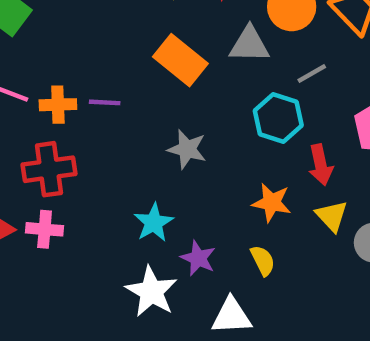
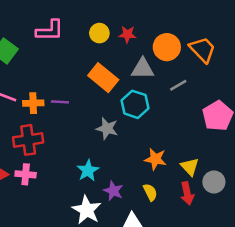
cyan hexagon: (278, 118) -> (135, 104), moved
red arrow: (321, 165) -> (187, 193), moved

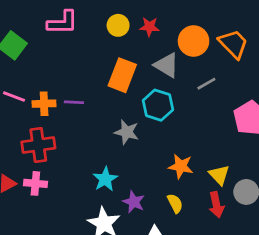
gray triangle: (143, 69) -> (166, 65), turned 30
orange rectangle: (103, 78) -> (122, 75), turned 72

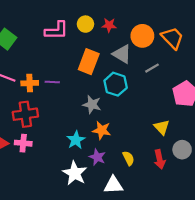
pink L-shape: (63, 23) -> (56, 30), moved
orange star: (181, 166) -> (102, 130), moved
yellow triangle: (219, 175) -> (162, 127), moved

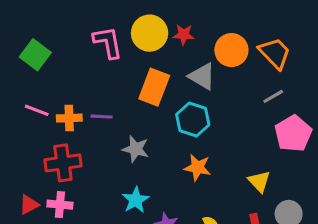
yellow circle: (85, 24) -> (150, 33), size x1.5
pink L-shape: (56, 30) -> (108, 42), turned -100
gray line: (152, 68) -> (273, 96), moved
gray star: (92, 105) -> (136, 149), moved
orange star: (102, 130) -> (197, 168), moved

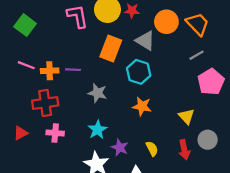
pink cross: (60, 205) -> (55, 133), moved

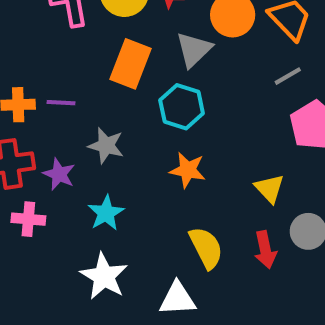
gray triangle: (145, 41) -> (194, 50), turned 45
purple star: (120, 147) -> (59, 174), moved
yellow semicircle: (152, 149) -> (206, 248), size x1.5

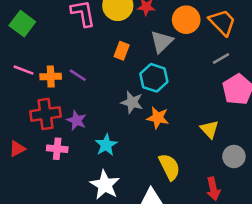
orange rectangle: (130, 64) -> (122, 51), size x0.6
purple line: (61, 103) -> (78, 75), turned 30
gray star: (106, 146) -> (132, 102), moved
red arrow: (265, 250) -> (213, 189), moved

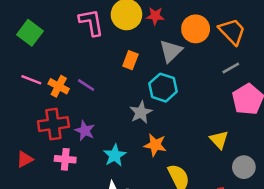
orange cross: (51, 76) -> (59, 86), turned 30
gray star: (132, 102) -> (141, 112), turned 30
orange star: (158, 118) -> (155, 145), moved

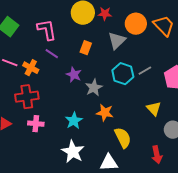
pink L-shape: (91, 22) -> (47, 30), moved
gray line: (231, 68) -> (145, 71), moved
purple line: (86, 85) -> (52, 54), moved
cyan hexagon: (163, 88) -> (123, 74), moved
purple star: (85, 131) -> (74, 75), moved

